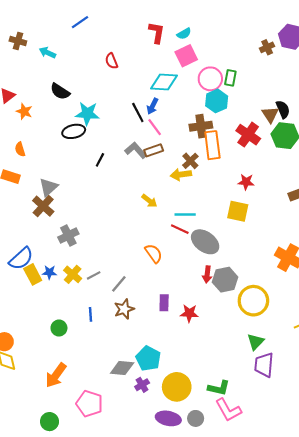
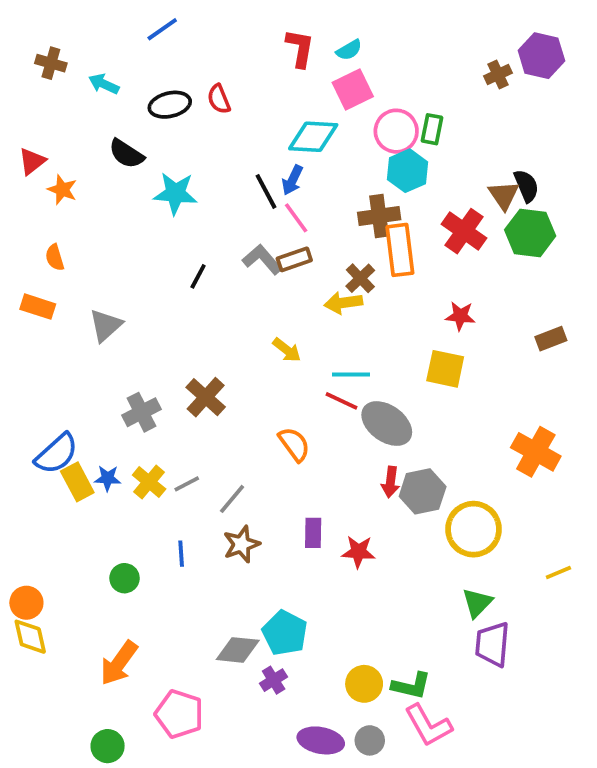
black ellipse: (74, 131) -> (170, 105), moved
brown cross: (43, 206) -> (206, 397), moved
yellow circle: (177, 387) -> (364, 684), moved, size x0.7

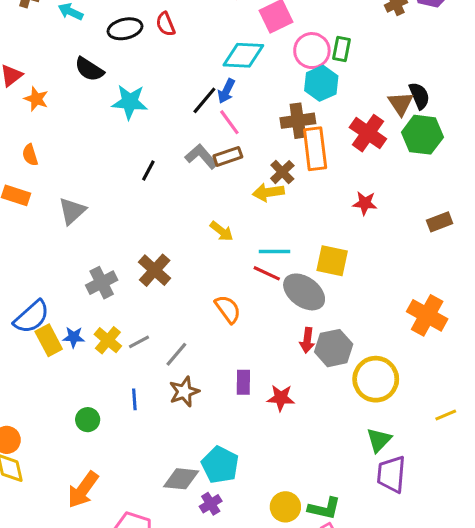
black line: (266, 191) -> (204, 100), turned 68
yellow square: (445, 369) -> (332, 261), moved

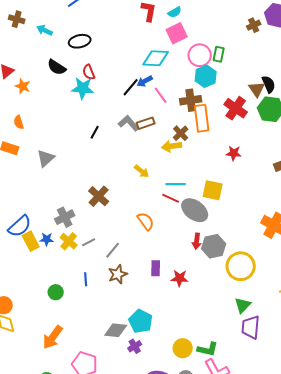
red semicircle: (166, 24) -> (89, 72), moved
blue arrow: (226, 91) -> (145, 81), turned 35
pink line: (229, 122) -> (161, 95), moved
gray cross: (102, 283) -> (65, 217), moved

